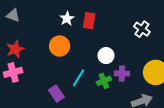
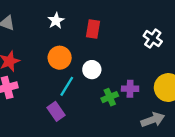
white star: (67, 19) -> (56, 21), moved
white circle: (106, 56) -> (92, 70), moved
cyan line: (79, 78) -> (67, 86), moved

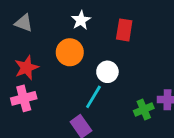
orange circle: (60, 58) -> (70, 52), moved
white circle: (92, 70) -> (107, 72), moved

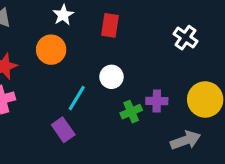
white circle: (107, 72) -> (112, 77), moved

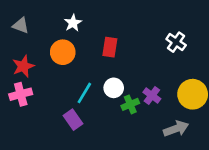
red rectangle: (110, 25) -> (110, 47), moved
white circle: (112, 77) -> (114, 88), moved
purple cross: (157, 101) -> (152, 96), turned 36

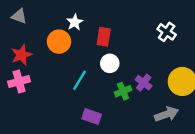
white star: (73, 23) -> (75, 22), moved
white circle: (114, 88) -> (110, 63), moved
purple rectangle: (73, 120) -> (92, 117), moved, turned -36

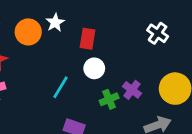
orange circle: (59, 42) -> (28, 32), moved

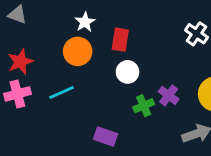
orange circle: (28, 32) -> (78, 51), moved
cyan line: (61, 87) -> (61, 92), moved, turned 35

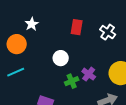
red rectangle: (120, 40) -> (77, 27), moved
orange circle: (78, 51) -> (17, 44), moved

